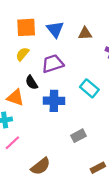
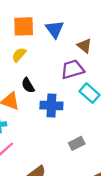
brown triangle: (85, 33) -> (85, 46), moved, turned 40
purple trapezoid: (53, 64) -> (72, 69), moved

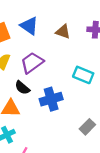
purple trapezoid: (72, 69) -> (32, 63), moved

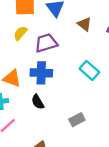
black semicircle: (22, 88) -> (38, 102), moved
blue cross: (51, 99) -> (41, 73), moved

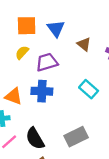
black semicircle: (38, 102) -> (35, 138), moved, size x1.5
gray rectangle: (77, 120) -> (76, 137), size x1.5

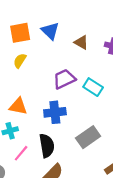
purple trapezoid: (47, 62) -> (64, 79), moved
blue cross: (42, 91) -> (55, 112), moved
black semicircle: (35, 138) -> (47, 146), turned -150

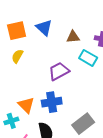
brown triangle: (81, 42) -> (73, 37), turned -32
cyan rectangle: (93, 87) -> (88, 58), moved
orange triangle: (18, 106) -> (26, 105), moved, turned 36

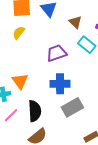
brown triangle: (73, 37) -> (75, 22), turned 40
blue cross: (52, 102) -> (60, 84), moved

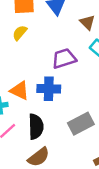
orange triangle: (20, 81) -> (20, 90), turned -30
blue cross: (60, 84) -> (49, 89), moved

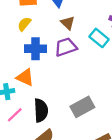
brown triangle: (87, 22) -> (68, 23), moved
blue cross: (49, 89) -> (36, 49), moved

